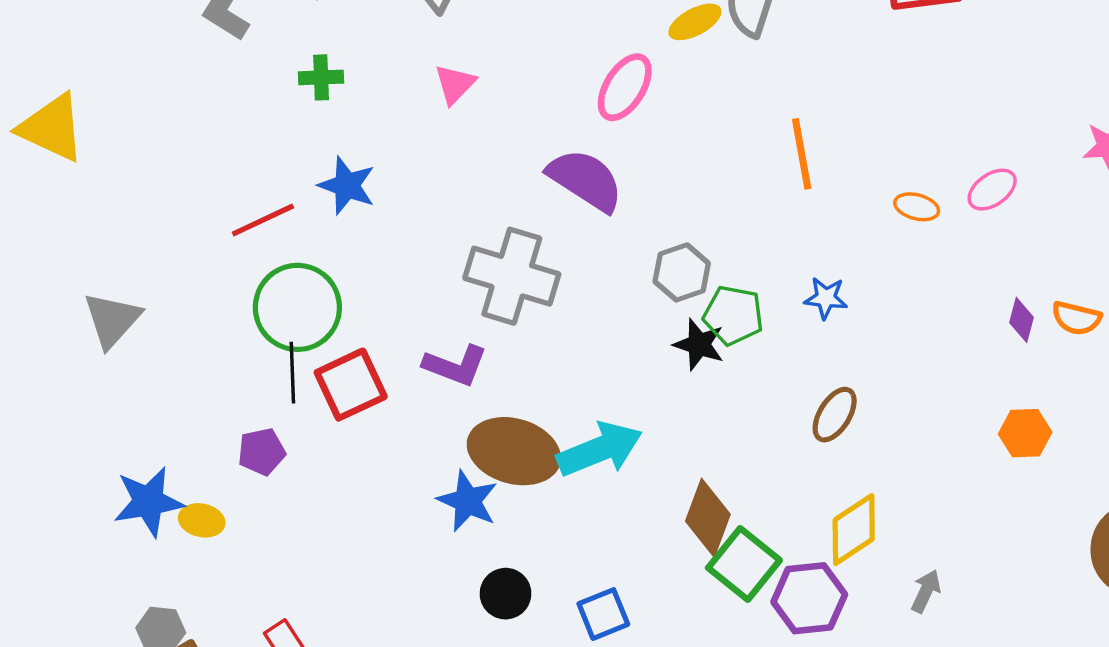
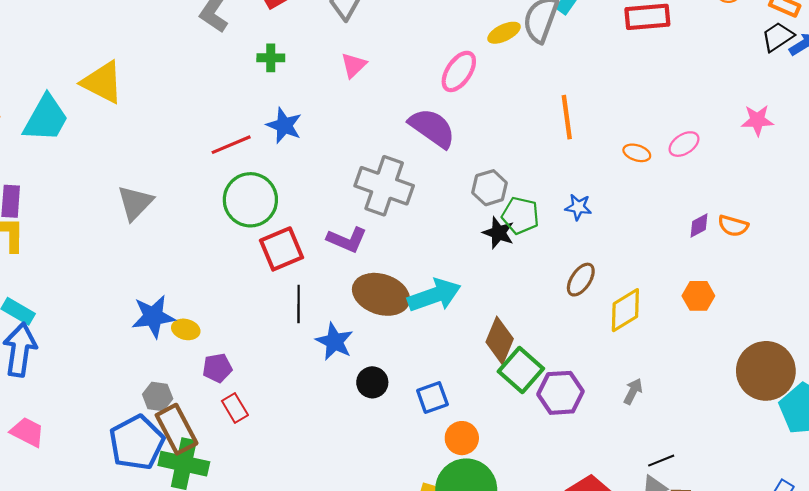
purple diamond: (1021, 320) -> (699, 226), turned 45
black line: (292, 373) -> (299, 304), moved
purple pentagon: (262, 452) -> (217, 368), moved
blue star: (468, 501) -> (334, 342), moved
yellow diamond: (854, 530) -> (625, 310), moved

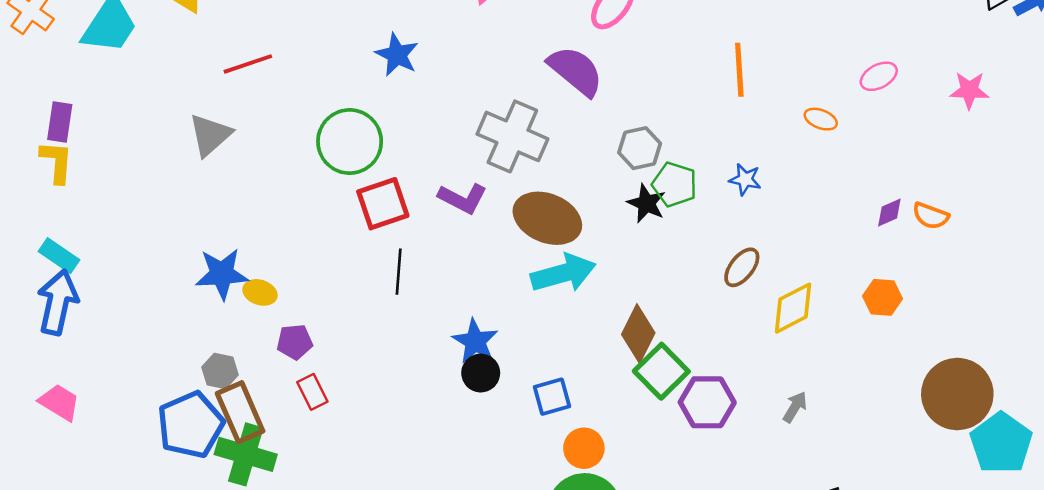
pink ellipse: (684, 144) -> (879, 76), moved
red line: (231, 145) -> (248, 64), moved
brown ellipse: (381, 294) -> (547, 218), moved
blue star: (334, 342) -> (475, 341), moved

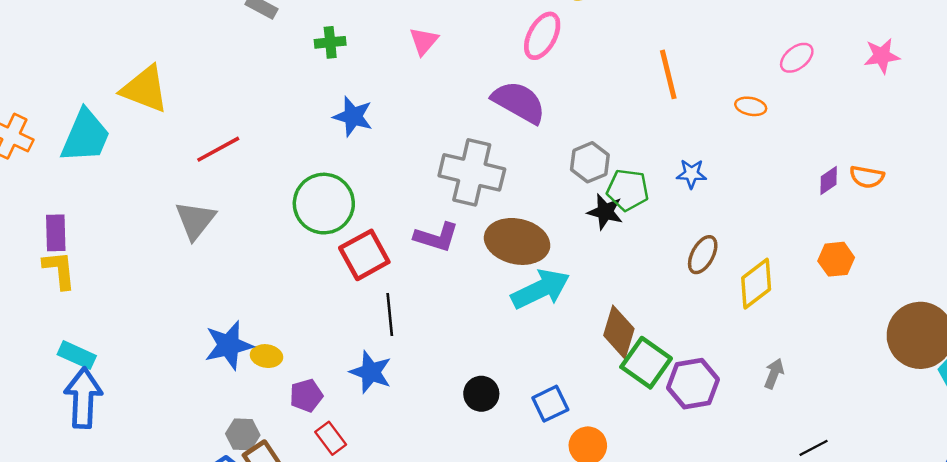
blue star: (475, 341) -> (371, 372), moved

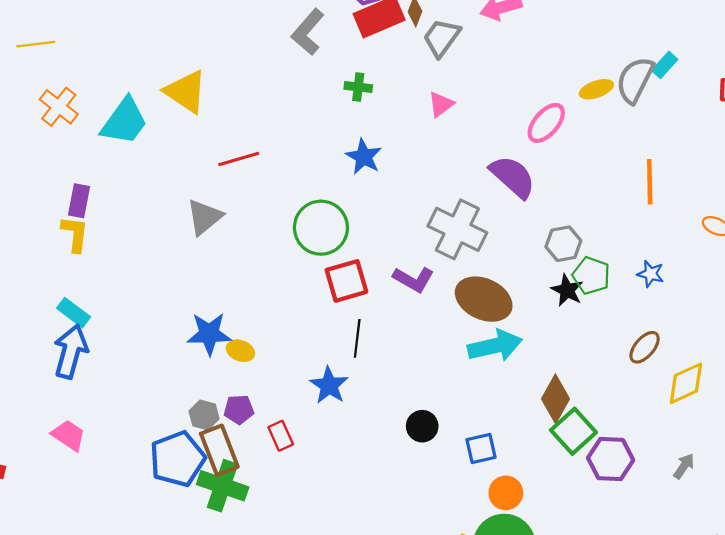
purple pentagon: (306, 395) -> (239, 410), moved

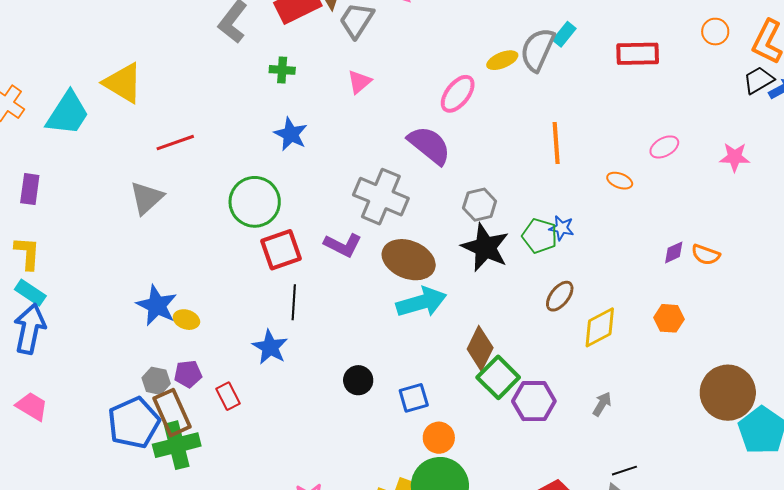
yellow L-shape: (75, 234) -> (27, 253), moved
green pentagon: (591, 275) -> (540, 236), moved
black star: (567, 290) -> (485, 247), size x1.6
blue star: (209, 334) -> (157, 305), turned 30
green cross: (223, 486) -> (177, 445), turned -30

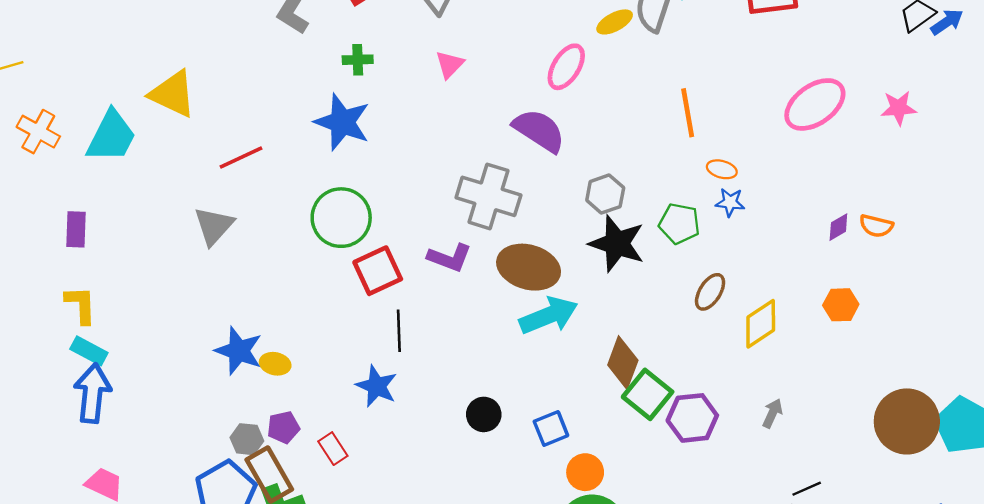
blue star: (291, 134) -> (342, 122), moved, size x1.4
pink ellipse: (664, 147) -> (815, 104), size x1.8
orange ellipse: (620, 181) -> (722, 169), moved
blue star: (562, 228) -> (730, 202), moved
brown circle: (728, 393) -> (907, 421), moved

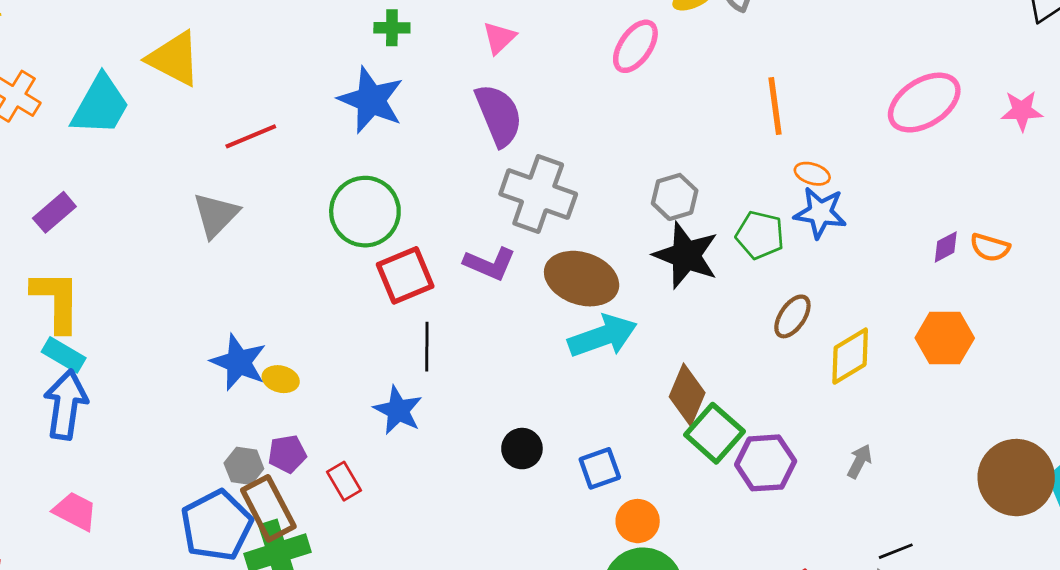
purple semicircle: (539, 130) -> (499, 115), moved, turned 32
blue star: (730, 202) -> (820, 213), size x1.5
purple rectangle: (76, 229) -> (54, 212), turned 45
yellow L-shape: (81, 305) -> (56, 301), size x1.4
orange hexagon: (841, 305) -> (945, 338), size x1.4

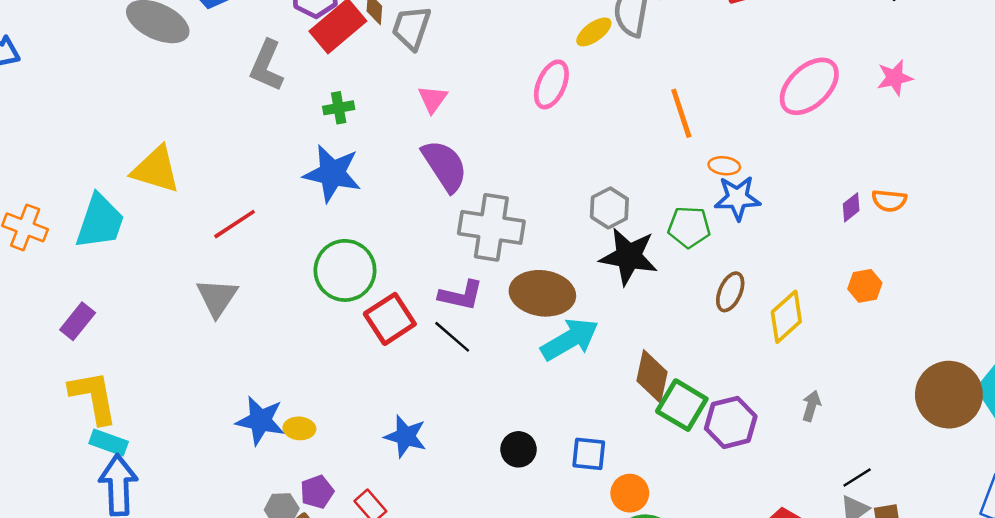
orange hexagon: (945, 338) -> (865, 286), size x0.7
black line: (427, 347) -> (452, 337), moved, turned -39
blue square: (600, 468) -> (589, 454), turned 36

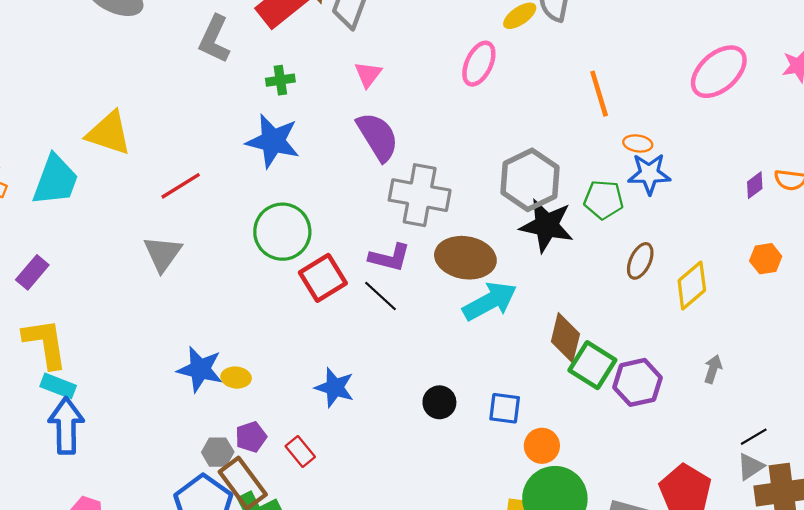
gray hexagon: (609, 208) -> (530, 180), size x1.6

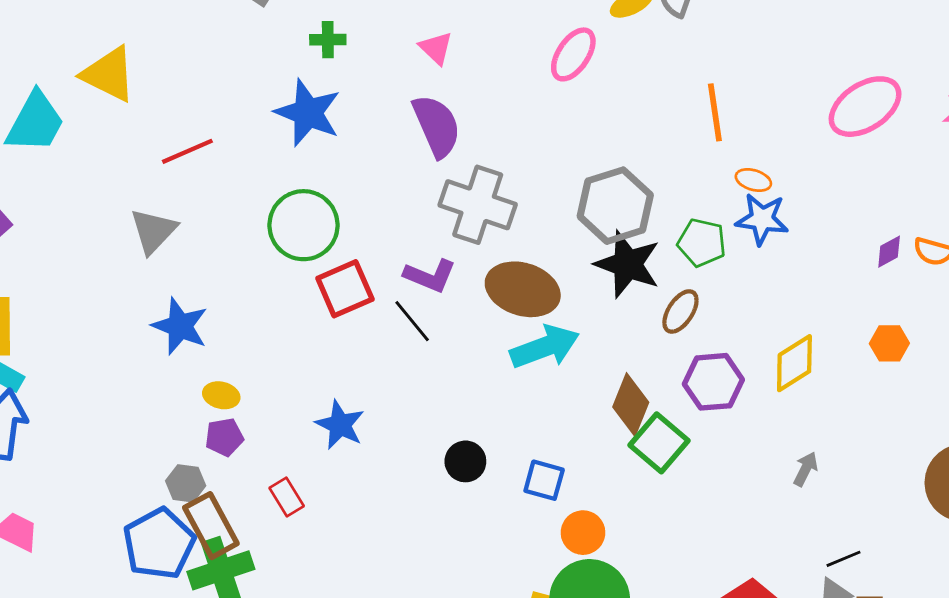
pink triangle: (368, 74) -> (436, 48), turned -32
brown ellipse: (640, 261) -> (680, 311), moved
blue star: (200, 369) -> (180, 326), moved
purple hexagon: (638, 382) -> (713, 382), moved
purple pentagon: (251, 437) -> (224, 437), moved

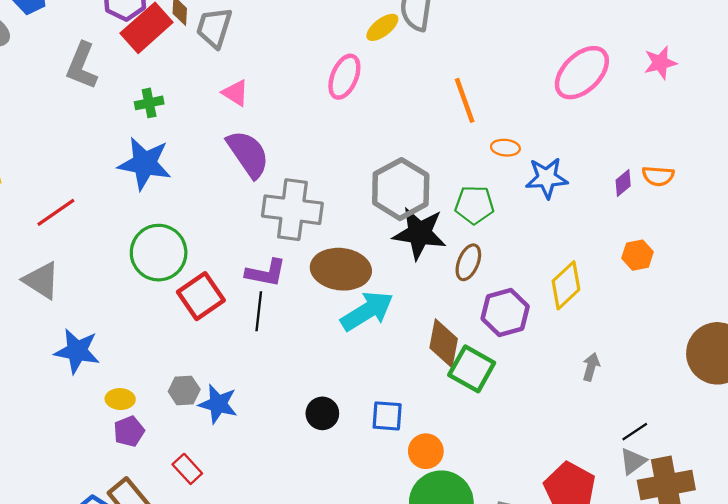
blue star: (762, 219) -> (547, 178), moved
gray triangle: (153, 231) -> (41, 280), turned -30
black line: (412, 321) -> (259, 311), turned 57
gray hexagon: (186, 483) -> (184, 390), moved

